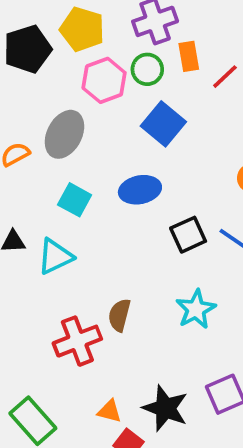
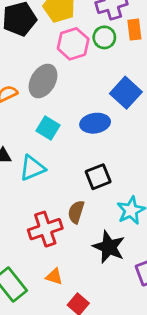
blue square: (163, 124) -> (126, 93), moved
black square: (188, 235) -> (98, 177), moved
black star: (165, 408) -> (109, 247), moved
orange triangle: (109, 411) -> (54, 277), moved

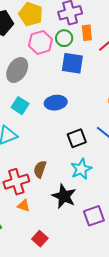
blue square: (126, 93) -> (72, 63), moved, turned -35
black square: (98, 177) -> (77, 138), moved
orange triangle: (54, 277) -> (24, 206), moved

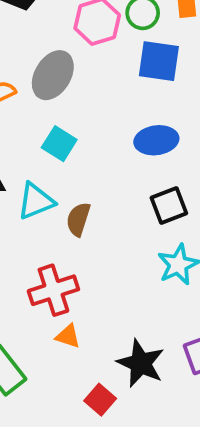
blue ellipse: (56, 103) -> (156, 140), moved
brown semicircle: (40, 169) -> (78, 219), moved
black star: (64, 196) -> (141, 363), moved

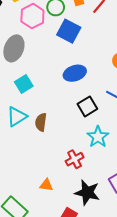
blue square: (159, 61) -> (69, 31), turned 30
cyan square: (59, 144) -> (24, 84), turned 36
red cross: (53, 290) -> (75, 159), moved, size x0.7

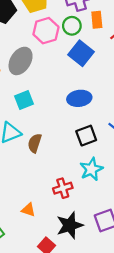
black star: (87, 193) -> (70, 225), turned 30

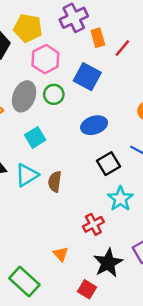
green circle: (72, 26) -> (54, 94), moved
orange triangle: (28, 210) -> (61, 254), turned 40

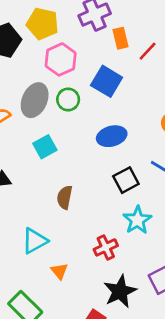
cyan triangle: (27, 175) -> (35, 241), moved
orange triangle: (61, 254) -> (59, 271), moved

